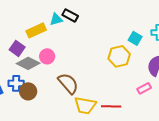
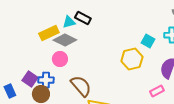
purple square: (17, 48) -> (30, 79), moved
gray diamond: (28, 63) -> (65, 40), moved
blue cross: (16, 83) -> (46, 80), moved

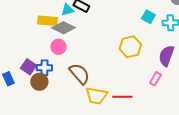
yellow rectangle: (49, 33) -> (47, 21), turned 30
cyan square: (148, 41) -> (148, 17), moved
pink rectangle: (157, 91) -> (155, 79), turned -32

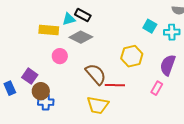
gray diamond: (63, 28) -> (81, 37), moved
blue cross: (44, 68) -> (46, 102), moved
brown semicircle: (79, 74) -> (96, 74), moved
red line: (122, 97) -> (115, 85), moved

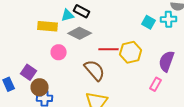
cyan cross: (172, 32) -> (169, 19), moved
red line: (115, 85) -> (109, 49), moved

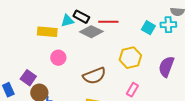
gray diamond: (80, 33) -> (91, 32), moved
red line: (109, 49) -> (108, 22), moved
brown semicircle: (95, 70) -> (94, 76), turned 110
pink rectangle: (156, 84) -> (132, 90), moved

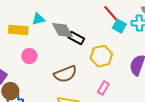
black rectangle: (81, 17) -> (76, 38), moved
red line: (108, 22) -> (111, 14), moved, turned 48
gray diamond: (91, 32) -> (62, 30), turned 35

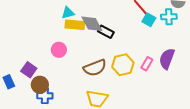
yellow rectangle: (18, 30) -> (75, 25), moved
yellow hexagon: (101, 56) -> (123, 65), moved
pink rectangle: (103, 88) -> (147, 64), moved

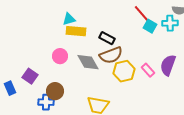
gray diamond: (92, 24) -> (88, 62), moved
pink rectangle: (147, 64) -> (148, 70), turned -72
brown semicircle: (95, 68) -> (111, 55), moved
brown circle: (40, 85) -> (55, 91), moved

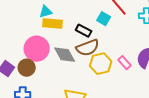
cyan square: (150, 26) -> (104, 19), moved
pink circle: (60, 56) -> (37, 49), size x1.6
brown circle: (55, 91) -> (27, 68), moved

